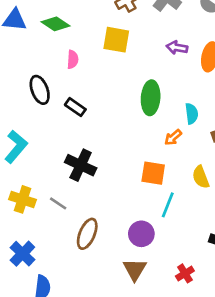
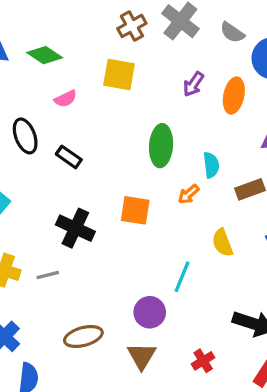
purple arrow: (177, 48) -> (193, 84), turned -66
pink semicircle: (73, 59) -> (66, 99), turned 60
orange square: (153, 173) -> (135, 210), moved
gray line: (58, 203) -> (48, 275), turned -48
brown ellipse: (87, 234) -> (83, 337), moved, turned 52

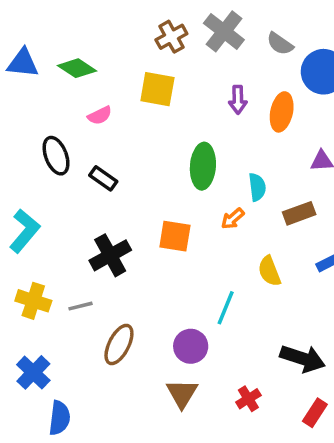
purple arrow: (193, 84) -> (238, 100), turned -35
black cross: (75, 228) -> (110, 255), turned 36
brown ellipse: (83, 337) -> (119, 345), moved, turned -48

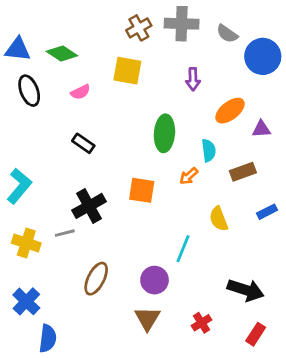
gray cross: (224, 31) -> (182, 24), turned -36
orange ellipse: (282, 112) -> (230, 111), moved, turned 40
black ellipse: (56, 156) -> (29, 91), moved
gray line: (81, 306) -> (65, 233), moved

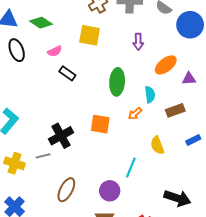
black rectangle: (83, 143) -> (67, 73), moved

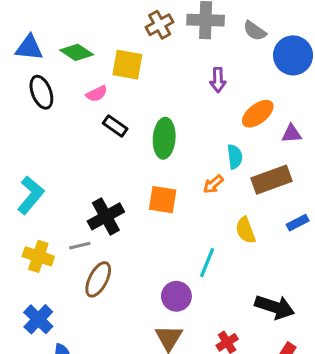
yellow square: (90, 35) -> (127, 65), moved
green ellipse: (117, 82) -> (164, 138), moved
brown rectangle: (175, 110) -> (272, 180), size x1.4
brown ellipse: (66, 190) -> (98, 279), moved

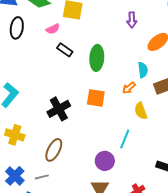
black ellipse: (41, 92) -> (17, 28), turned 30
yellow semicircle: (245, 230) -> (141, 111), moved
gray line: (80, 246) -> (42, 177), moved

